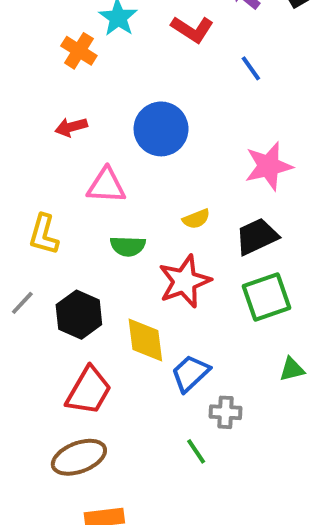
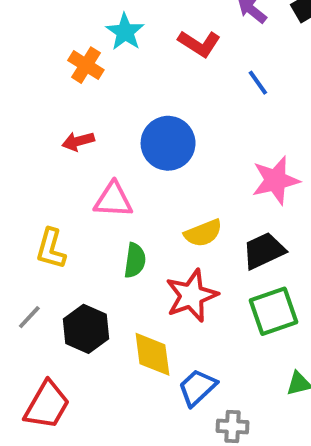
yellow semicircle: (196, 219) -> (203, 233), size x1.4
green semicircle: (128, 246) -> (135, 260), turned -84
red trapezoid: (89, 391) -> (47, 405), moved

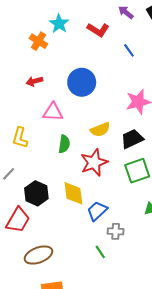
black hexagon: (86, 329) -> (36, 193), moved

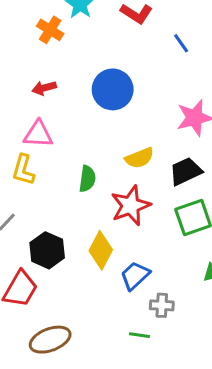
pink triangle: (53, 112) -> (38, 134), moved
yellow diamond: (73, 193) -> (101, 250), turned 35
green line: (100, 252) -> (139, 335), turned -48

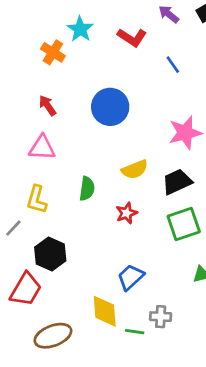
red arrow: (44, 88) -> (47, 105), turned 70
yellow L-shape: (23, 170) -> (37, 199), moved
red star: (131, 206) -> (127, 213), size x0.6
yellow diamond: (101, 250) -> (105, 311), moved, turned -32
gray cross: (162, 305) -> (161, 317), moved

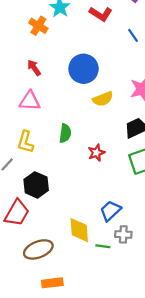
yellow semicircle: (135, 170) -> (103, 99), moved
blue trapezoid: (131, 277) -> (110, 211), moved

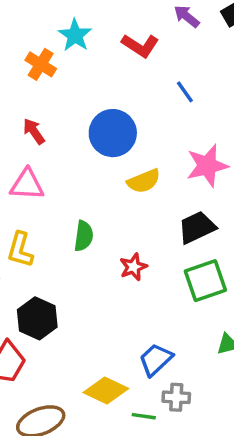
blue line: (133, 35) -> (185, 92), moved
yellow diamond: (79, 230) -> (106, 390), turned -60

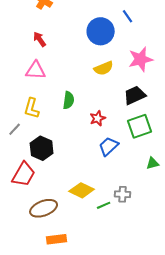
blue circle: (113, 133) -> (101, 31), moved
blue trapezoid: (156, 360) -> (109, 146), moved
green line: (144, 416) -> (104, 205), turned -32

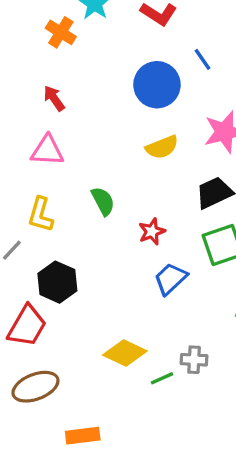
green semicircle: (69, 100) -> (103, 201), turned -36
brown ellipse: (44, 208) -> (35, 387), moved

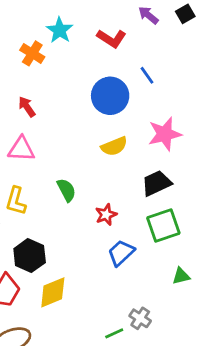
yellow diamond: (125, 353) -> (53, 292), moved, turned -48
gray cross: (194, 360) -> (140, 318), turned 30

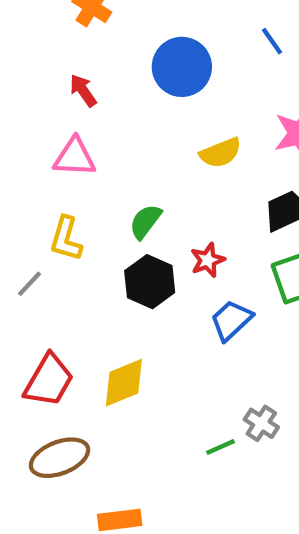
blue circle: (110, 96) -> (182, 67), moved
green semicircle: (66, 190) -> (145, 222), turned -115
black hexagon: (30, 256) -> (150, 282), moved

